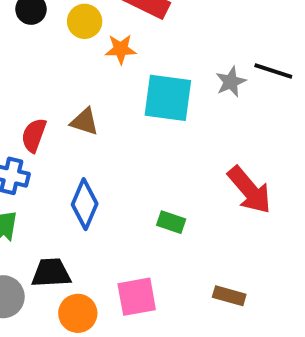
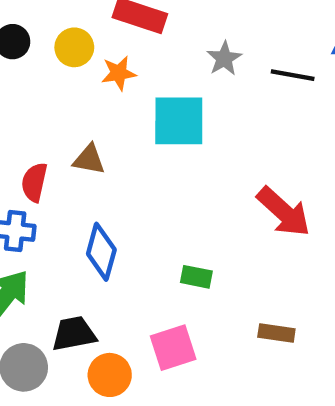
gray star: (231, 82) -> (224, 58), moved
green rectangle: (171, 222) -> (196, 277), moved

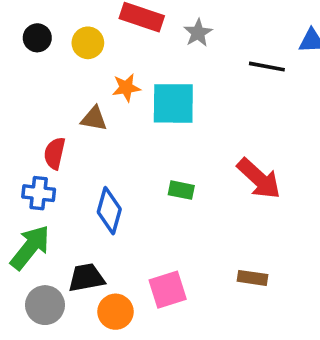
gray star: (224, 58) -> (198, 33), moved
orange star: (119, 73) -> (126, 88), moved
brown triangle: (89, 159) -> (94, 119), moved
green rectangle: (196, 277) -> (181, 190), moved

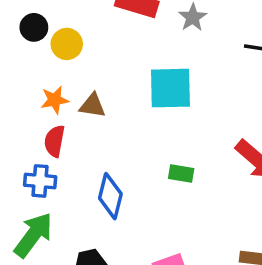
yellow circle: (88, 43) -> (67, 44), moved
orange star: (126, 88) -> (55, 100), moved

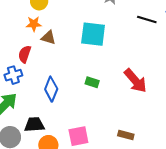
orange star: (55, 100) -> (34, 24), moved
blue cross: (40, 181) -> (13, 75), turned -30

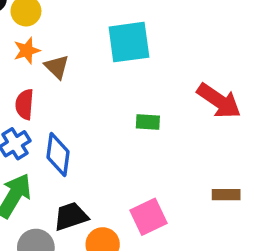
brown triangle: (48, 37) -> (57, 67), turned 42
blue diamond: (51, 89) -> (58, 155), moved

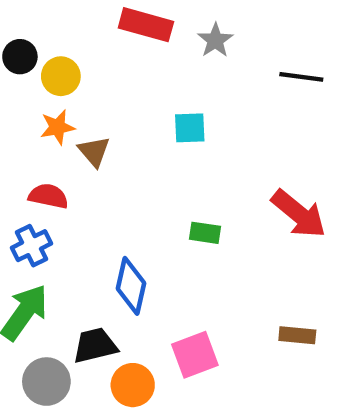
cyan square: (129, 42) -> (190, 128), size x0.6
red semicircle: (25, 104) -> (48, 196), turned 92
blue diamond: (58, 155) -> (131, 286), moved

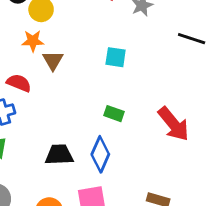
green rectangle: (205, 233) -> (114, 114), moved
blue diamond: (131, 286) -> (100, 154), moved
black trapezoid: (95, 345) -> (59, 155), moved

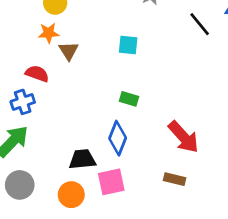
black line: (192, 39) -> (200, 24), turned 35
red arrow: (174, 124) -> (183, 137), moved
black trapezoid: (59, 155) -> (82, 159), moved

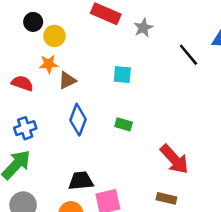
brown triangle: (69, 51) -> (67, 80), turned 36
red semicircle: (37, 74) -> (22, 83), moved
blue diamond: (118, 138) -> (78, 120), moved

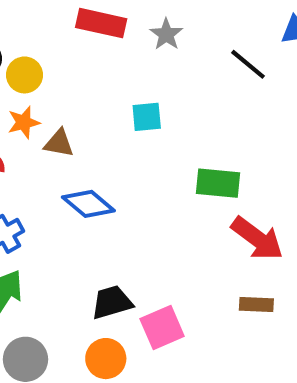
brown triangle: (67, 80) -> (59, 143), turned 48
blue diamond: (78, 120) -> (88, 204), turned -60
green rectangle: (124, 124) -> (218, 183), moved, size x1.5

